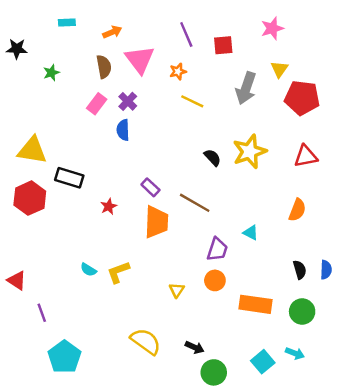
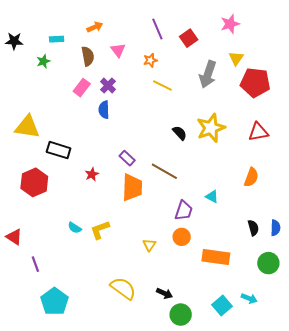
cyan rectangle: (67, 23) -> (57, 39), moved
red square: (223, 45) -> (189, 38), turned -30
pink triangle: (140, 60) -> (118, 50), size x0.6
red hexagon: (30, 198) -> (34, 182), moved
green circle: (302, 312) -> (268, 263), moved

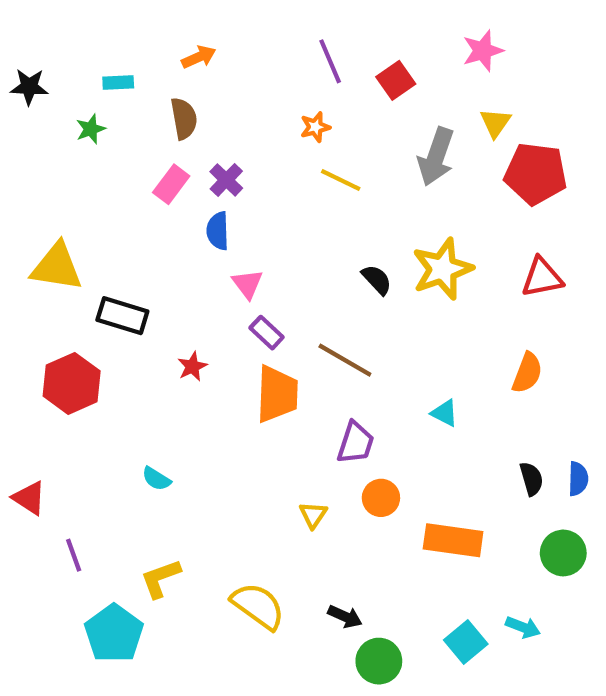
pink triangle: (118, 50) -> (247, 284), moved
purple trapezoid: (184, 211) -> (356, 443), moved
yellow L-shape: (100, 230) -> (161, 578), moved

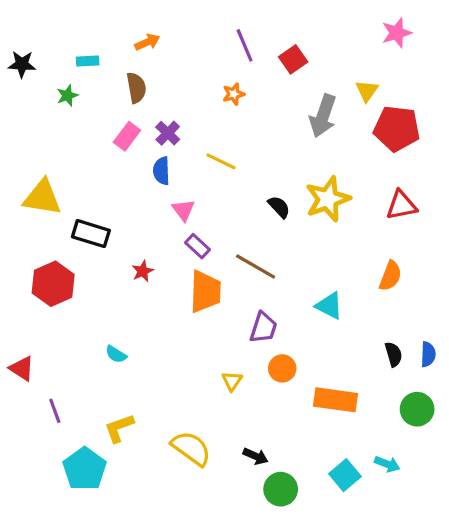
pink star: (483, 51) -> (397, 33), moved
yellow line: (341, 180) -> (221, 161), moved
cyan triangle: (445, 413) -> (329, 306), size x1.4

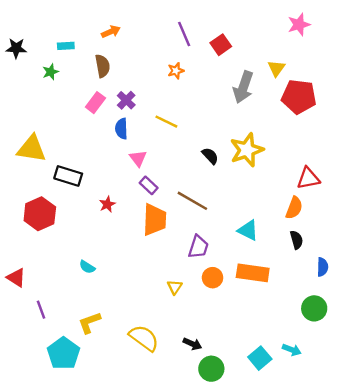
red triangle: (401, 205) -> (308, 178), moved
black semicircle: (394, 354) -> (296, 240), moved
orange rectangle: (336, 400) -> (253, 273), moved

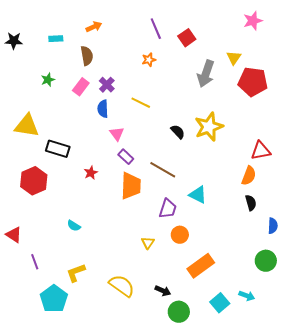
green star: (50, 72) -> (48, 80), moved
cyan triangle: (248, 230) -> (198, 195), moved
orange rectangle: (253, 273) -> (201, 266), moved, turned -44

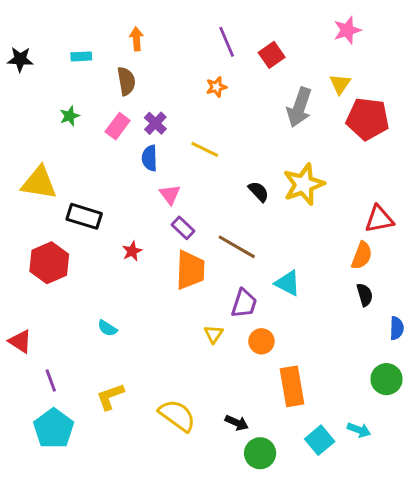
pink star: (253, 21) -> (347, 30), moved
orange arrow: (94, 27) -> (136, 39), turned -70
yellow triangle: (148, 243) -> (214, 334), moved
orange rectangle: (201, 266) -> (292, 386), turned -64
cyan pentagon: (54, 299) -> (54, 429), moved

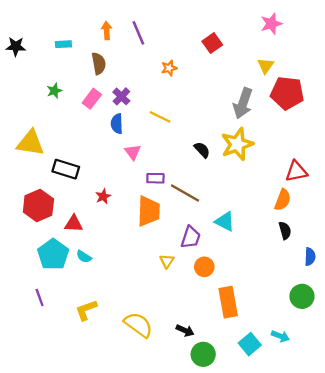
purple line: (227, 42) -> (138, 33), moved
gray arrow: (299, 107) -> (243, 103), moved
purple rectangle: (183, 228) -> (155, 178), moved, turned -42
red triangle: (20, 341) -> (74, 224), moved, turned -30
cyan pentagon: (54, 429) -> (53, 254), moved

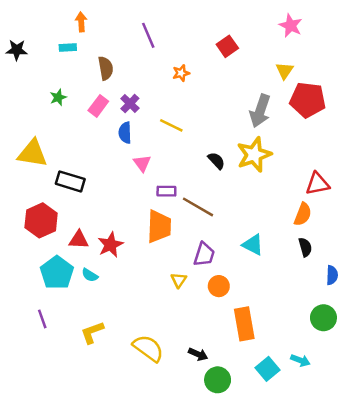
pink star: (271, 24) -> (291, 26), turned -30
orange arrow: (107, 31) -> (81, 22), moved
red star: (103, 196) -> (110, 245), moved, size x1.5
cyan triangle: (225, 221) -> (253, 245), moved

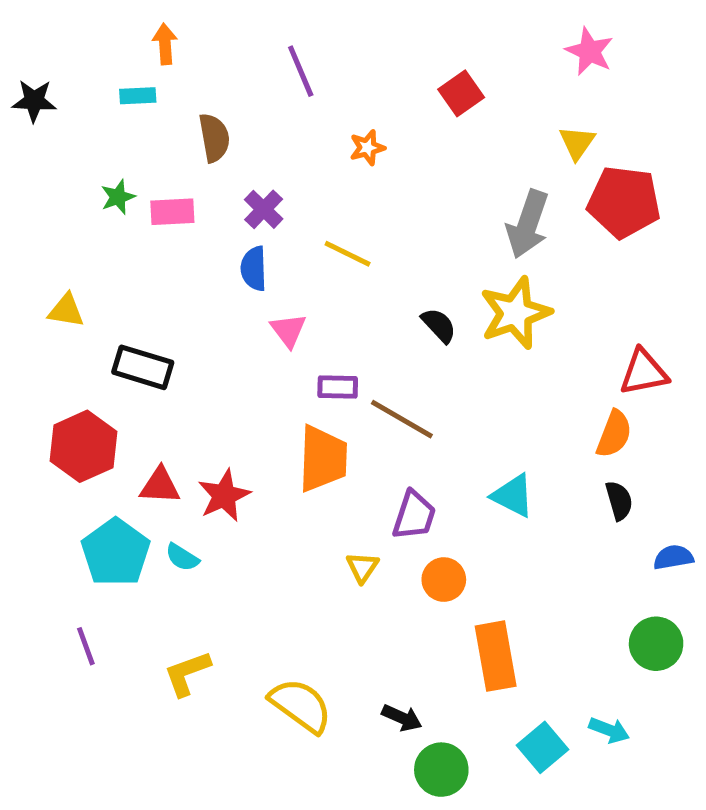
pink rectangle: (98, 106) -> (172, 212), moved, turned 50
yellow triangle: (33, 153) -> (66, 311), size x0.6
blue semicircle: (332, 275) -> (673, 557), turned -102

